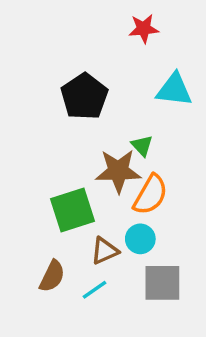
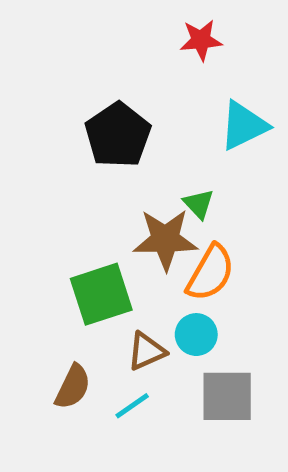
cyan triangle: (174, 90) -> (244, 126), turned -33

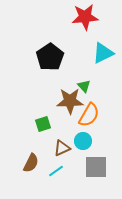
red star: (201, 40) -> (85, 17), size x1.5
green square: (101, 294) -> (43, 124), size x0.6

